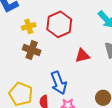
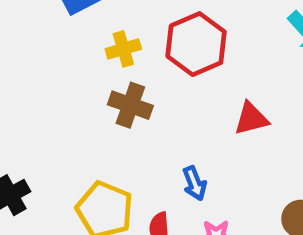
blue arrow: (59, 83) -> (195, 183), size x0.6

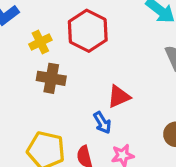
red triangle: (251, 119) -> (119, 97), moved

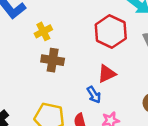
red hexagon: (88, 31) -> (111, 31), moved

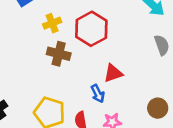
red hexagon: (111, 31) -> (91, 29), moved

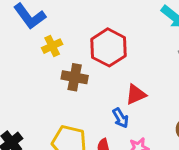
yellow cross: (52, 23) -> (52, 46), moved

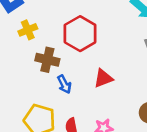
blue arrow: (121, 118) -> (64, 84), moved

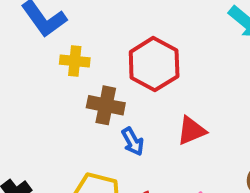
yellow cross: (28, 30) -> (75, 61), turned 30

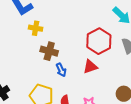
red hexagon: (154, 64) -> (99, 41), moved

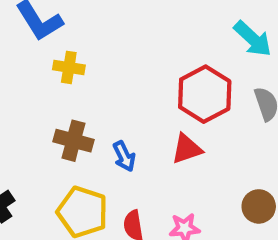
brown cross: (49, 51) -> (73, 141), moved

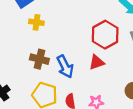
blue arrow: (124, 156) -> (65, 67), size x1.5

